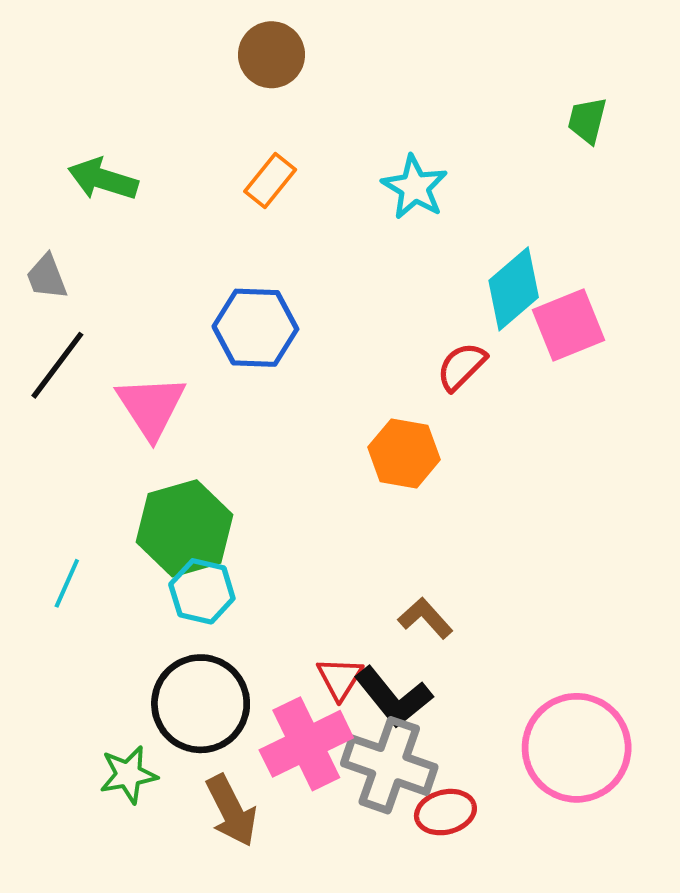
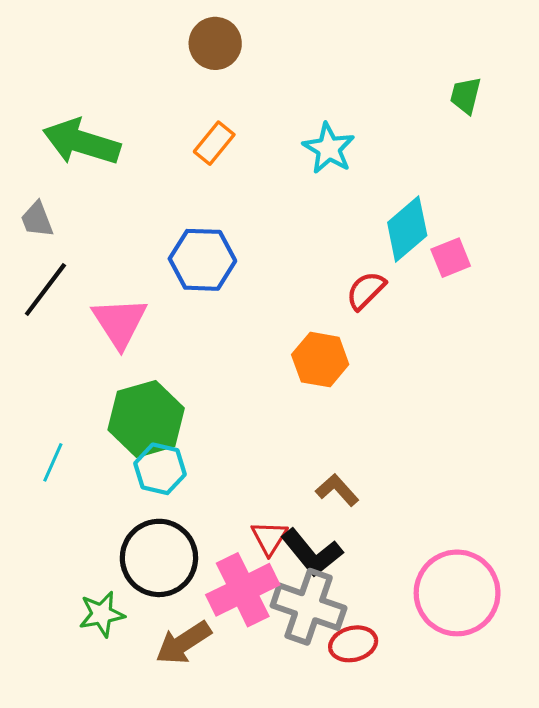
green arrow: (103, 179) -> (82, 142), size x1.4
pink square: (569, 325) -> (451, 258), size x0.7
brown arrow: (231, 811) -> (183, 643), turned 84

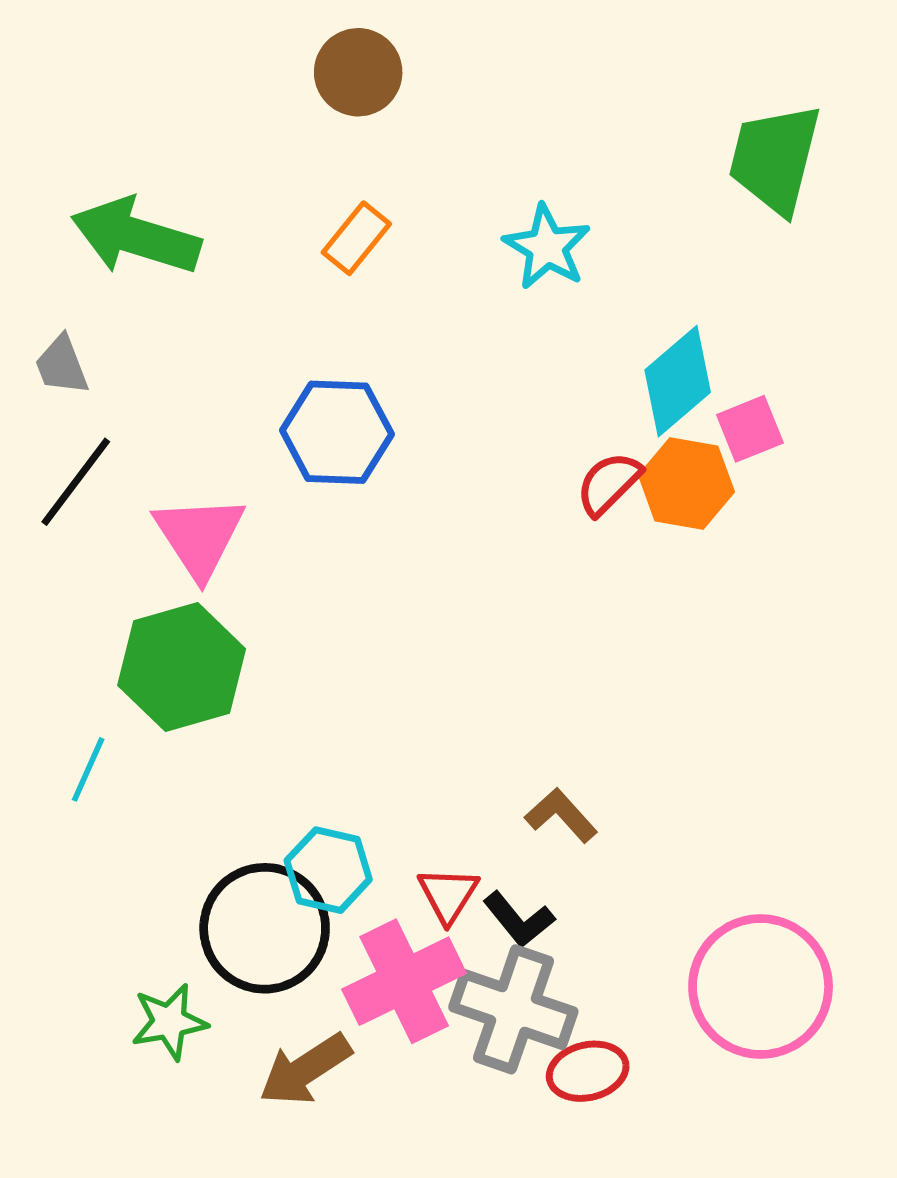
green trapezoid: (466, 95) -> (775, 159), size x1.8
orange hexagon: (320, 360) -> (686, 483), moved
green hexagon: (146, 419) -> (182, 667), moved
cyan hexagon: (160, 469) -> (328, 870), moved
black L-shape: (312, 553) -> (519, 919), size x0.7

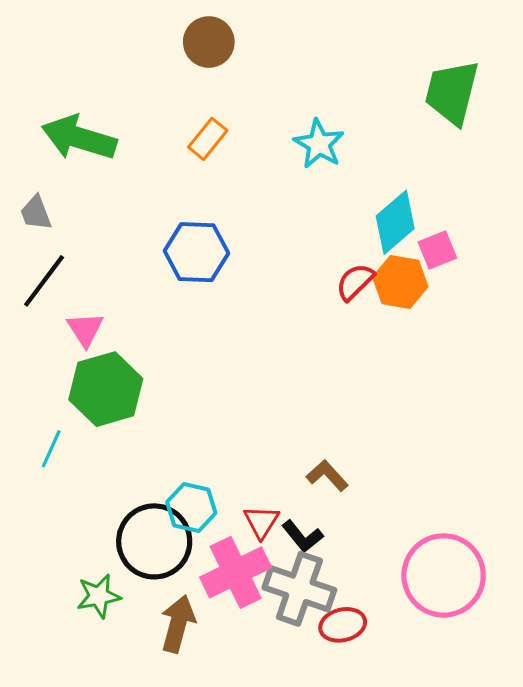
pink triangle: (199, 536) -> (85, 329), moved, size x0.7
brown arrow: (305, 1069) -> (178, 624), turned 138

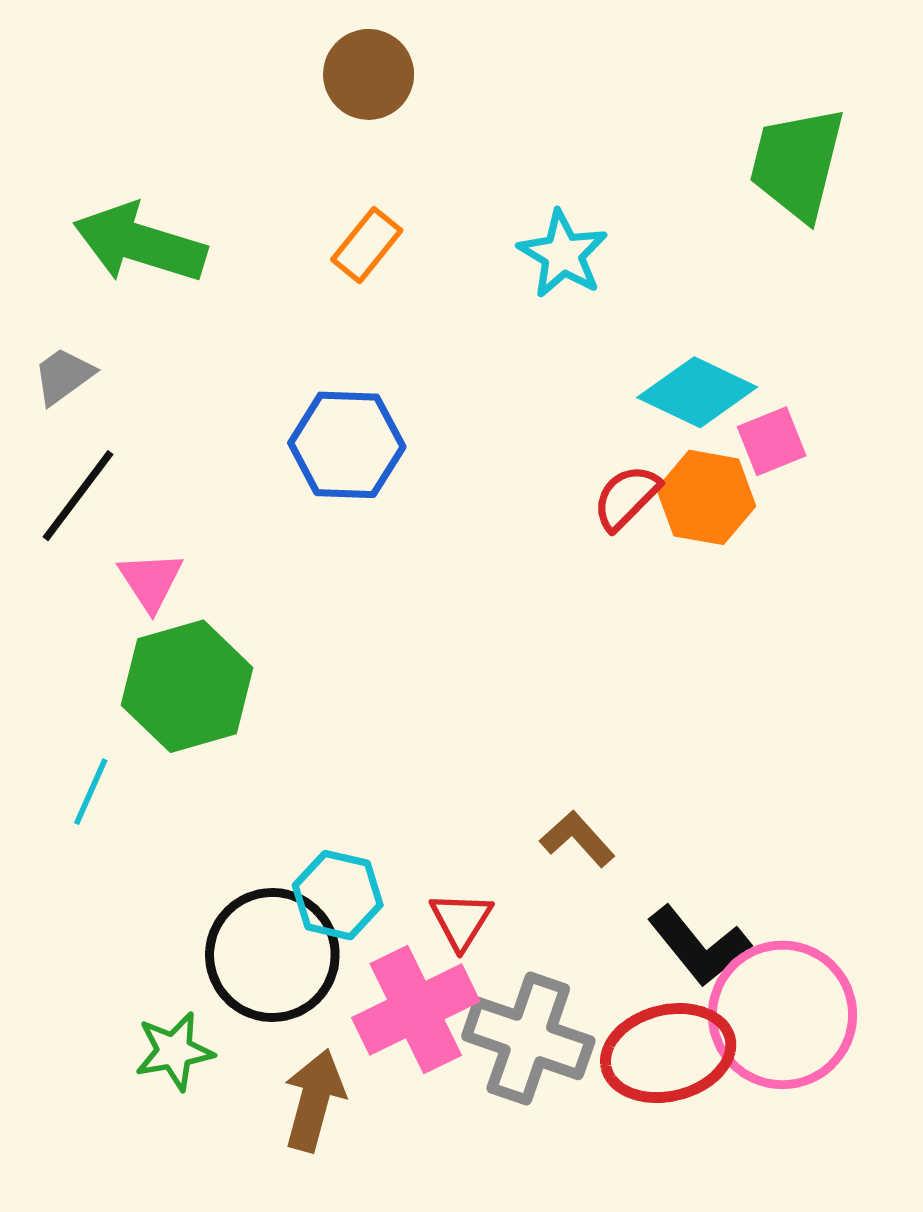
gray trapezoid: (36, 213) -> (64, 376), turned 75
cyan diamond: (395, 222) -> (697, 392), turned 66
black L-shape: (302, 536) -> (699, 946), moved, size x1.4
red ellipse: (343, 625) -> (668, 1053), moved, size x1.6

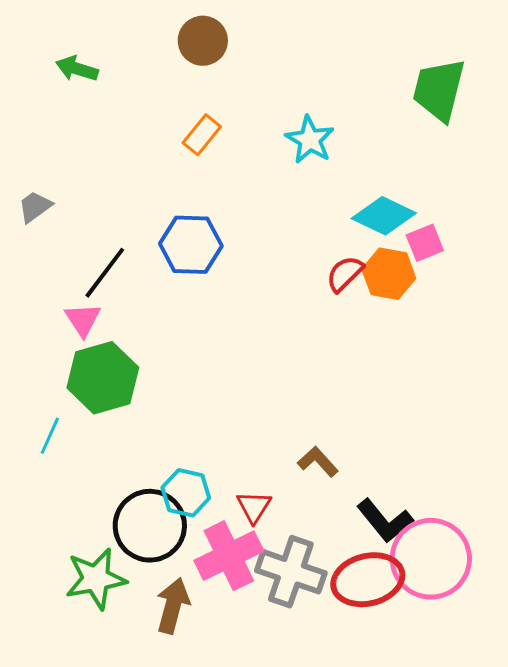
green arrow: (140, 243) -> (77, 69), moved, size x0.6
black line: (78, 496) -> (105, 273), moved
green star: (174, 1051) -> (96, 579), size x1.4

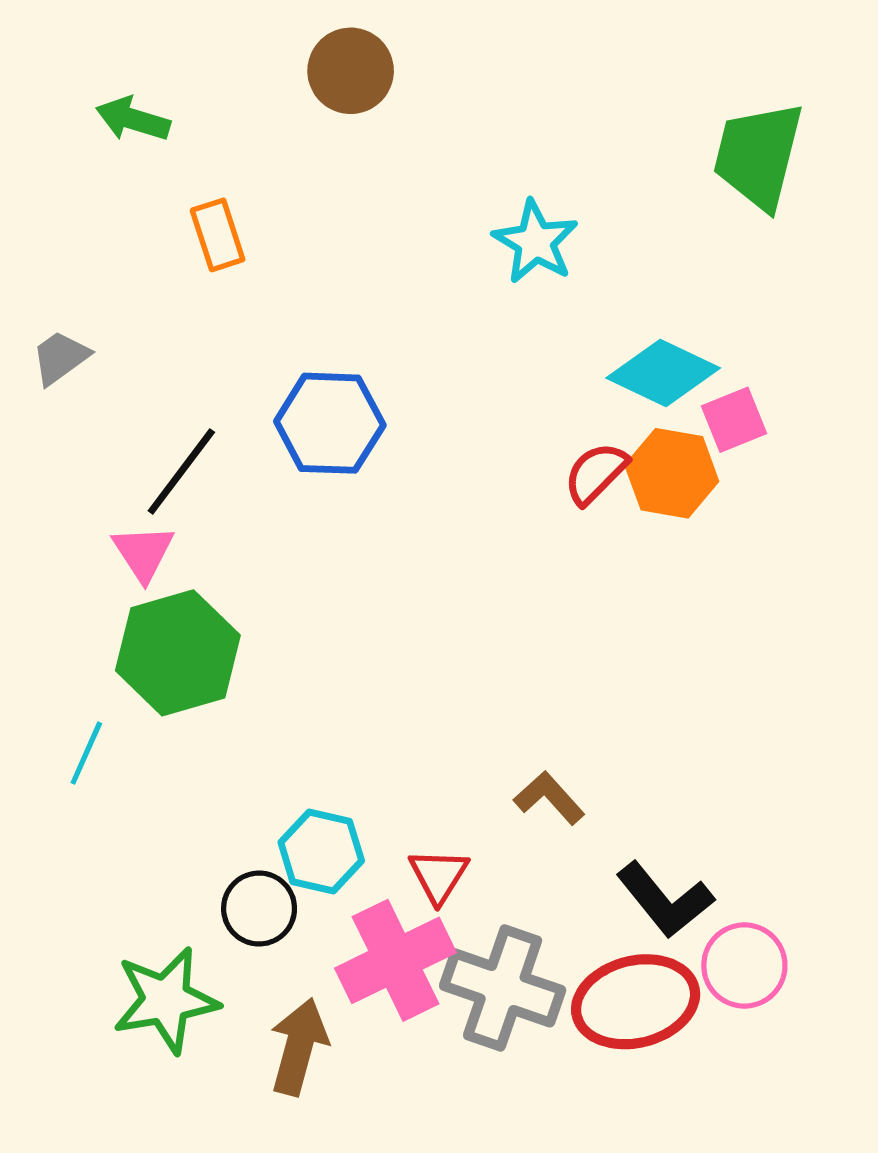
orange rectangle: (202, 135) -> (218, 235), moved, turned -57
black circle: (150, 526) -> (259, 909), size x0.6
pink circle: (431, 559) -> (744, 965), size x0.6

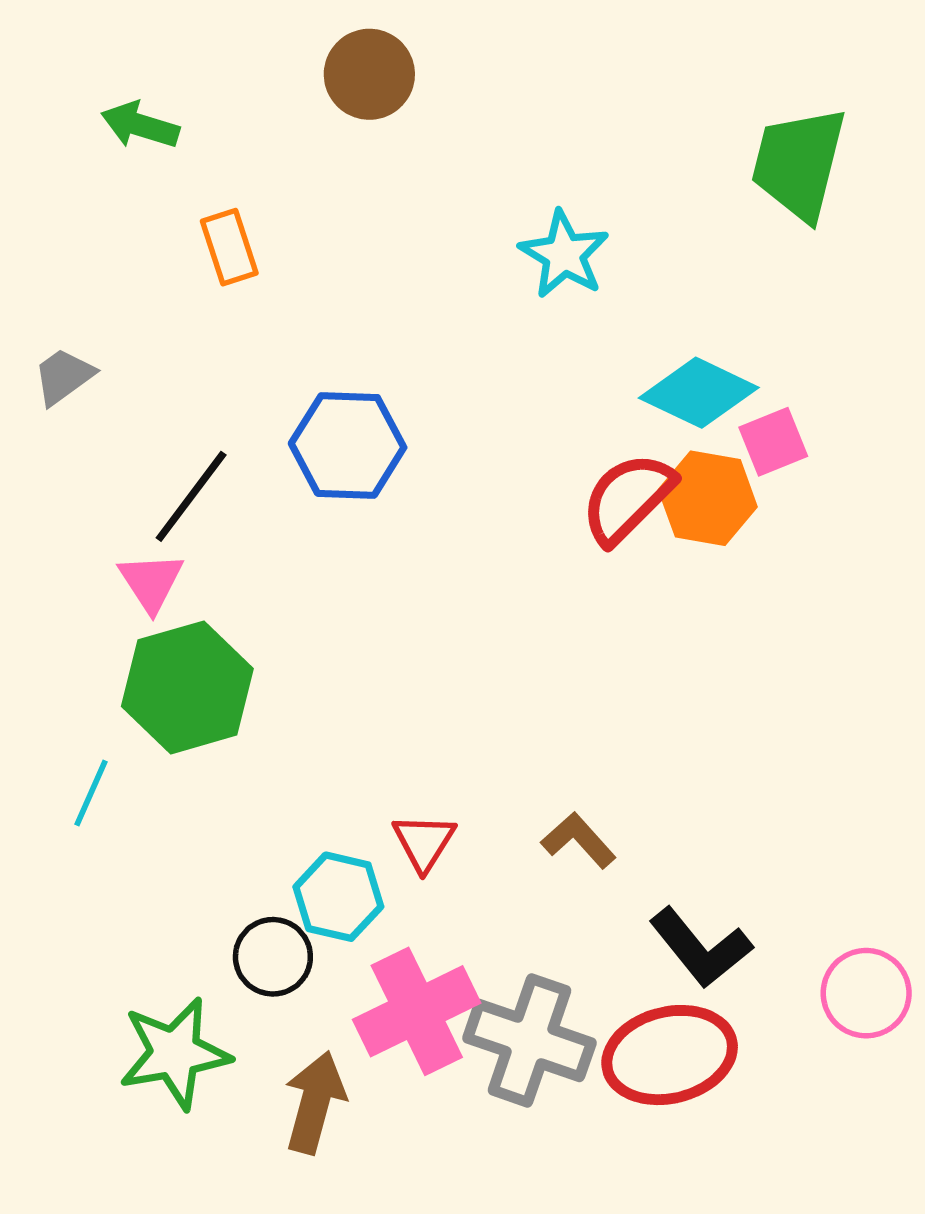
red semicircle: (596, 473) -> (628, 498), size x1.4
red triangle: (439, 876) -> (424, 842), moved
pink circle: (744, 965) -> (866, 993), moved

